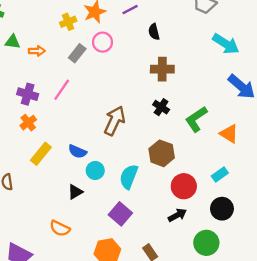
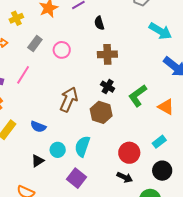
yellow cross: (68, 22) -> (16, 18), moved
pink circle: (103, 42) -> (62, 50), moved
brown hexagon: (162, 153) -> (101, 112), moved
cyan circle: (95, 170) -> (58, 150), moved
black arrow: (177, 215) -> (125, 177), turned 56

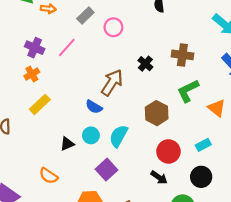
brown cross: (107, 54) -> (182, 55), moved
black cross: (108, 87) -> (145, 64), moved
brown hexagon: (101, 112) -> (157, 113), moved
blue semicircle: (38, 127) -> (94, 107), moved

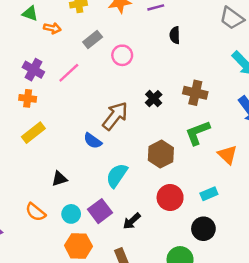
orange cross: (32, 74) -> (28, 98), turned 32
cyan circle: (91, 135) -> (71, 214), moved
black arrow: (159, 177) -> (132, 221), moved, turned 98

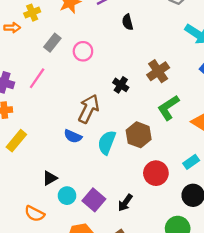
orange arrow: (52, 28) -> (12, 28), moved
brown cross: (195, 93) -> (158, 71), turned -35
cyan semicircle: (117, 175) -> (107, 142), moved
cyan circle: (71, 214) -> (67, 196), moved

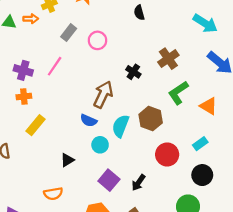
cyan circle: (67, 196) -> (100, 145), moved
orange semicircle: (35, 214) -> (53, 194), turned -36

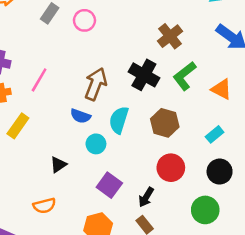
pink line: (55, 66) -> (39, 80), moved
black cross: (133, 72) -> (144, 75), moved, size x1.6
brown hexagon: (151, 119) -> (165, 123), moved
red circle: (167, 154) -> (171, 168), moved
black arrow: (138, 183) -> (146, 197), moved

